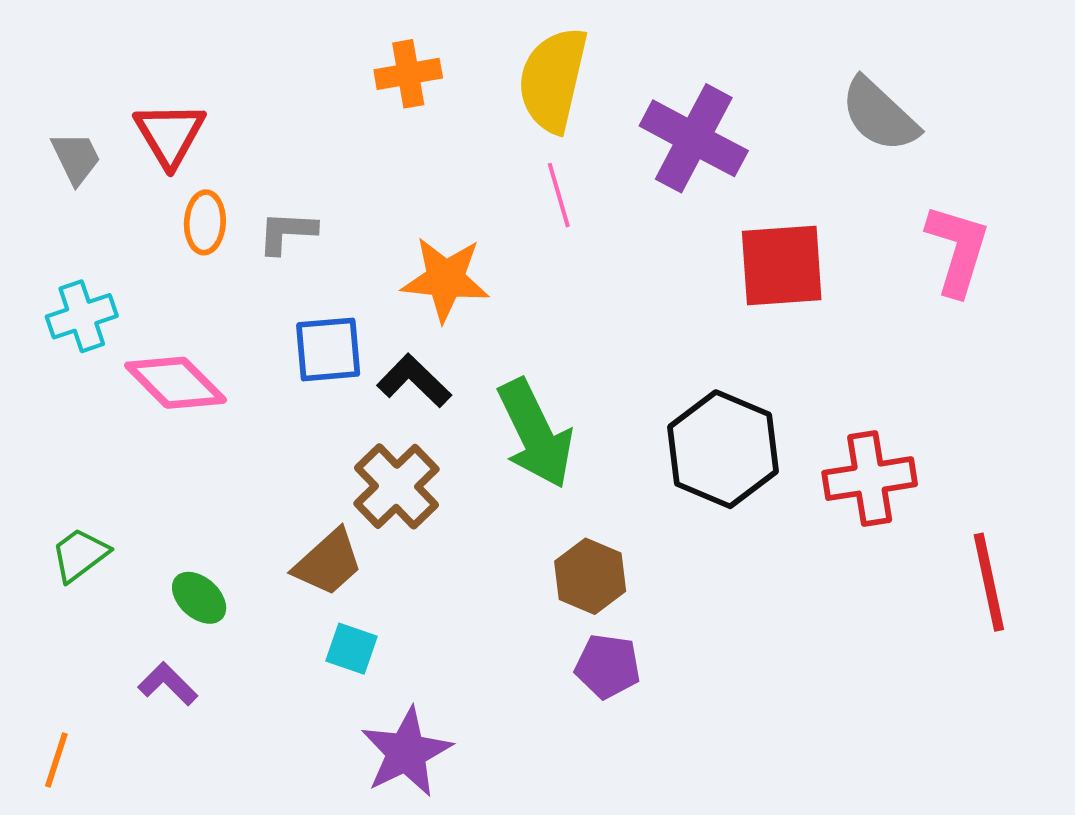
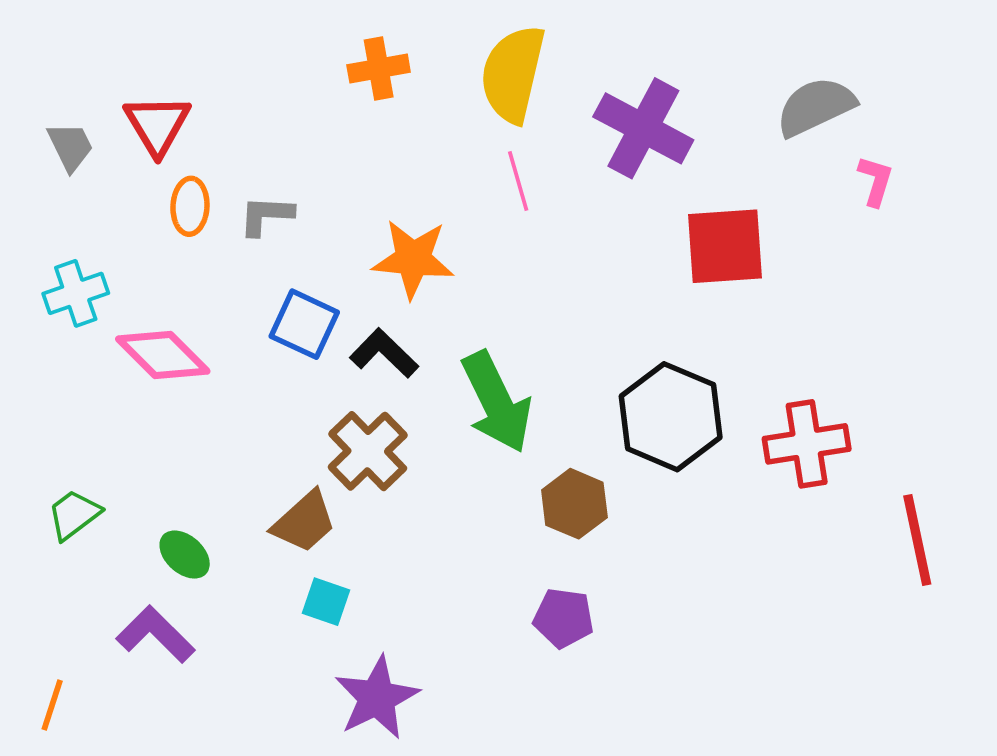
gray semicircle: (879, 115) -> (816, 107), turned 112
pink L-shape: (958, 250) -> (875, 181), moved, size x0.6
blue square: (328, 349) -> (304, 324), turned 30
brown hexagon: (590, 576) -> (574, 504), moved
purple L-shape: (168, 684) -> (156, 634), size x1.4

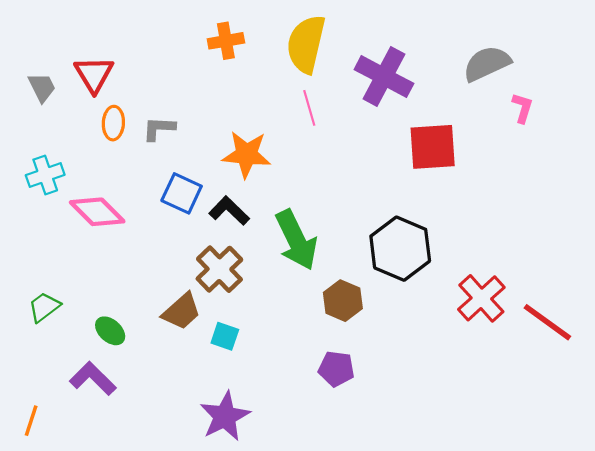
red cross: (807, 444) -> (481, 298), moved, turned -33
red line: (917, 540) -> (547, 322), turned -42
cyan square: (326, 602) -> (225, 336), moved

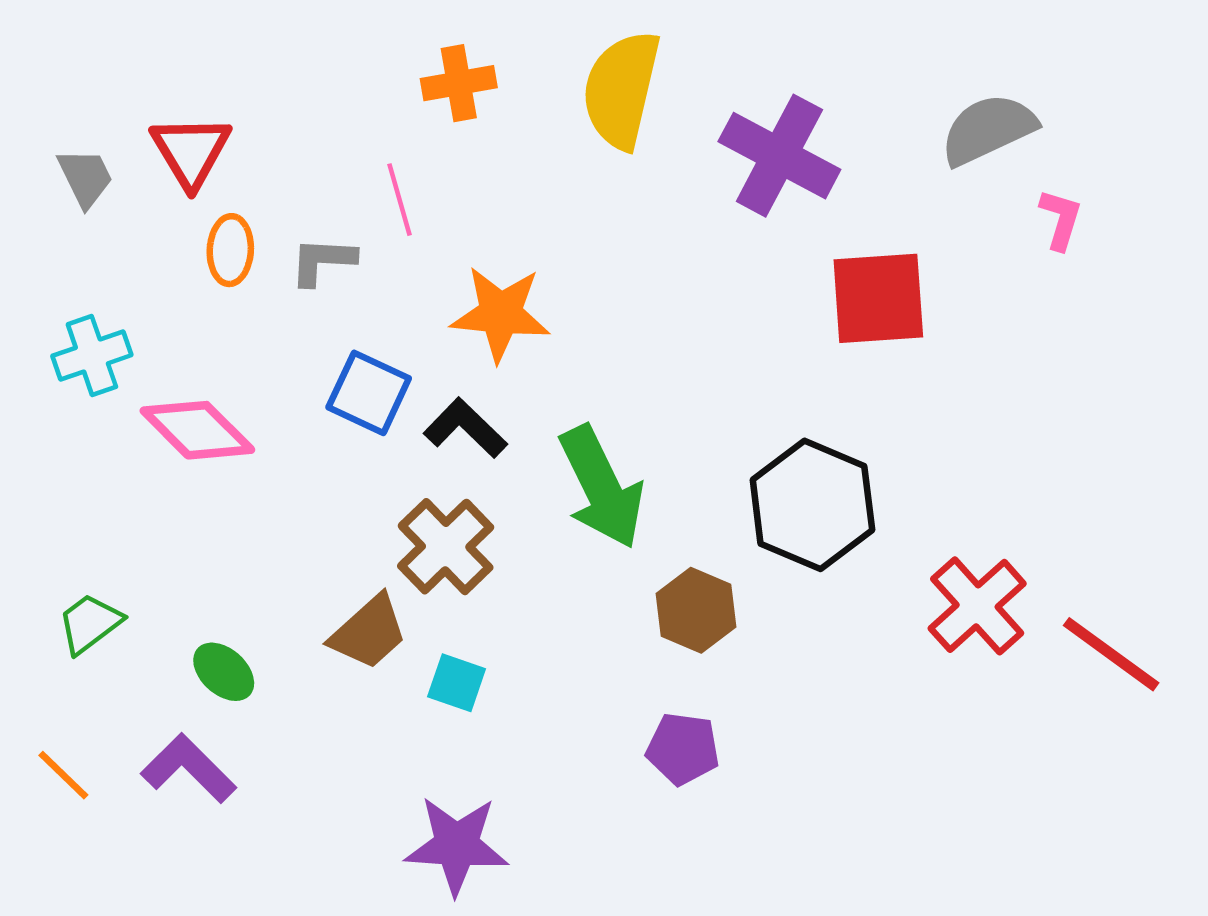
pink line: (309, 108) -> (399, 200), moved
purple star: (225, 416) -> (457, 845), turned 30
orange line: (31, 421) -> (63, 775), moved, turned -64

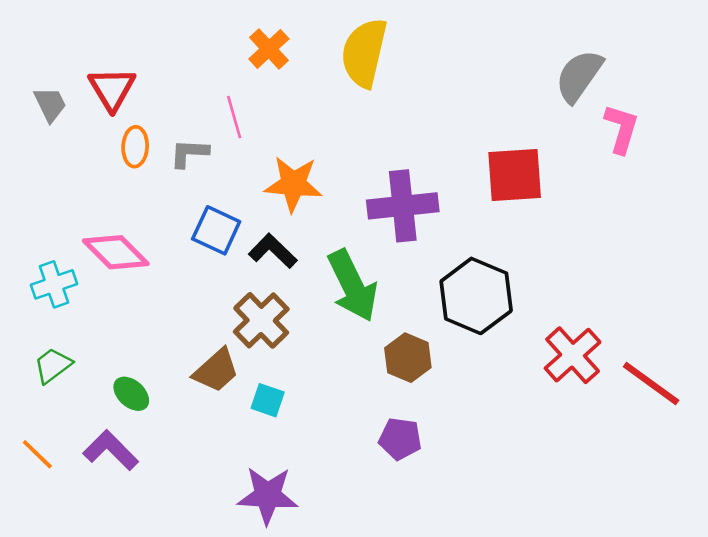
orange cross: (459, 83) -> (269, 49), turned -33
gray semicircle: (988, 129) -> (579, 76), turned -30
purple cross: (779, 156) -> (403, 206), moved, turned -34
pink L-shape: (1061, 219) -> (621, 129), size x1.4
cyan cross: (92, 355) -> (54, 284), moved

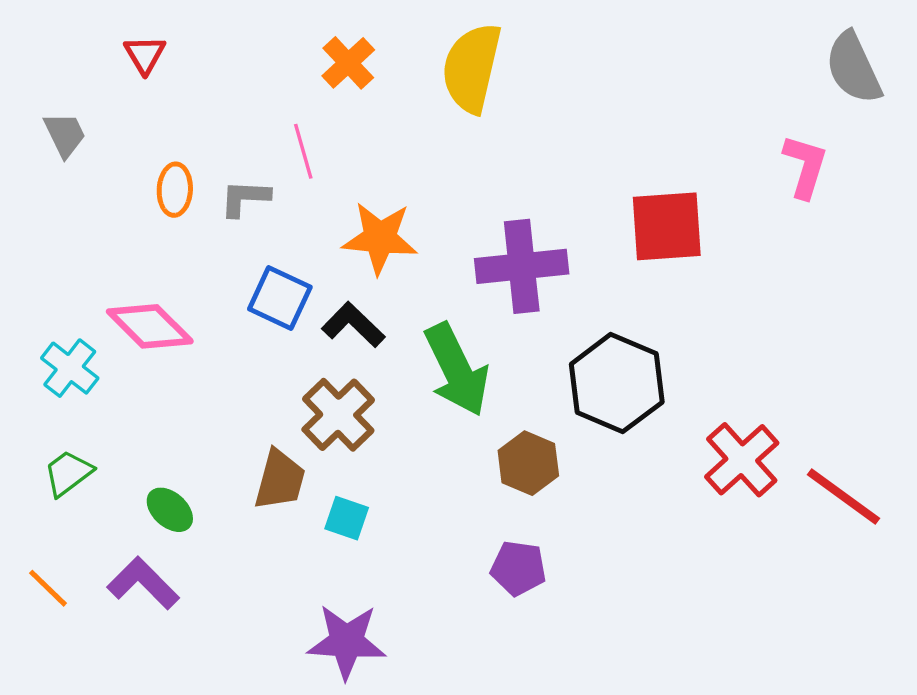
gray semicircle: (579, 76) -> (854, 68), moved, turned -60
red triangle: (112, 89) -> (145, 55), moved, size x0.7
cyan cross: (54, 284) -> (70, 368), turned -33
brown trapezoid: (216, 371) -> (280, 480), turned -33

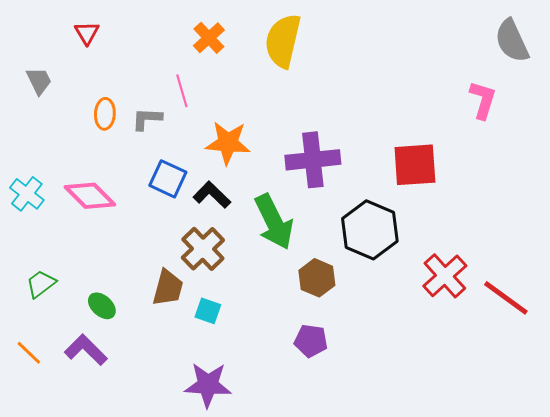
red square: (667, 226) -> (415, 165), moved
cyan cross: (70, 368) -> (27, 194), moved

